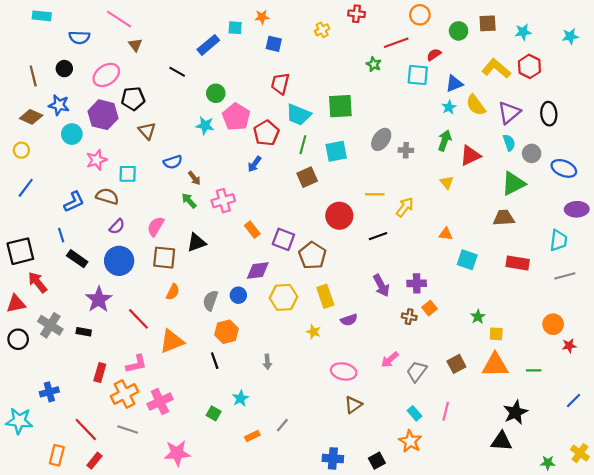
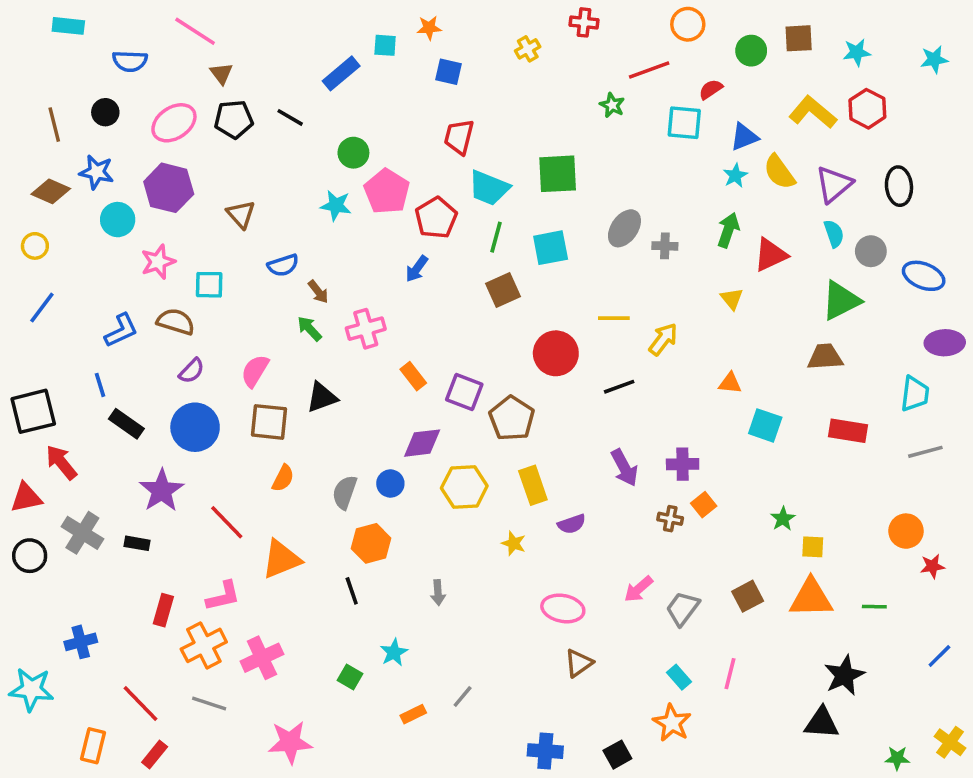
black pentagon: (133, 99) -> (234, 119), moved

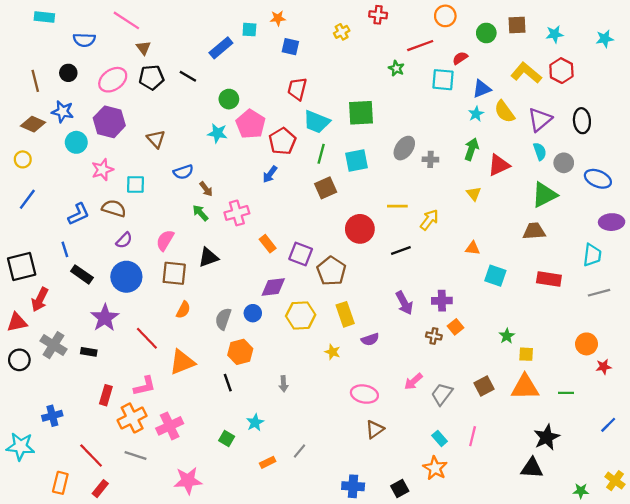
red arrow: (61, 462) -> (40, 300), turned -115

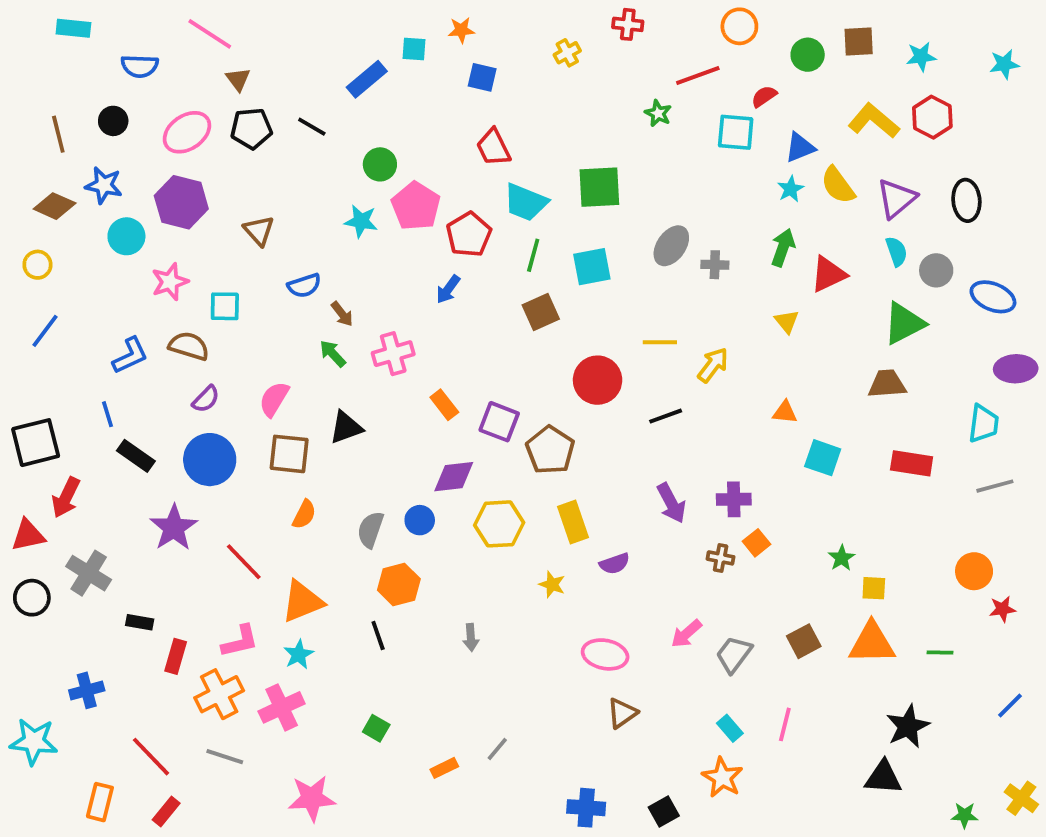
red trapezoid: (297, 89) -> (493, 147), turned -40
black rectangle: (89, 352) -> (140, 622), moved
cyan star: (255, 423) -> (299, 654), moved

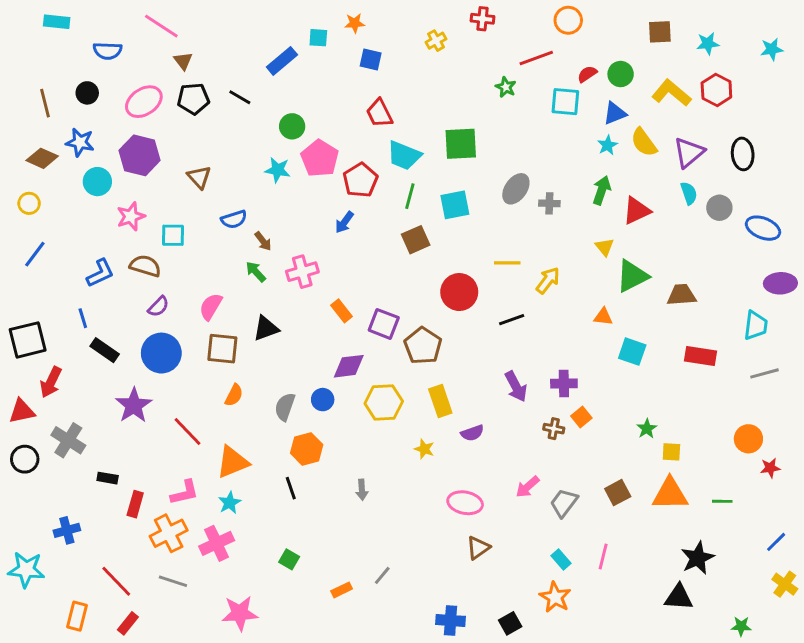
green circle: (808, 55) -> (621, 74), moved
green triangle: (904, 323) -> (632, 276), moved
yellow cross: (1021, 798) -> (785, 584), moved

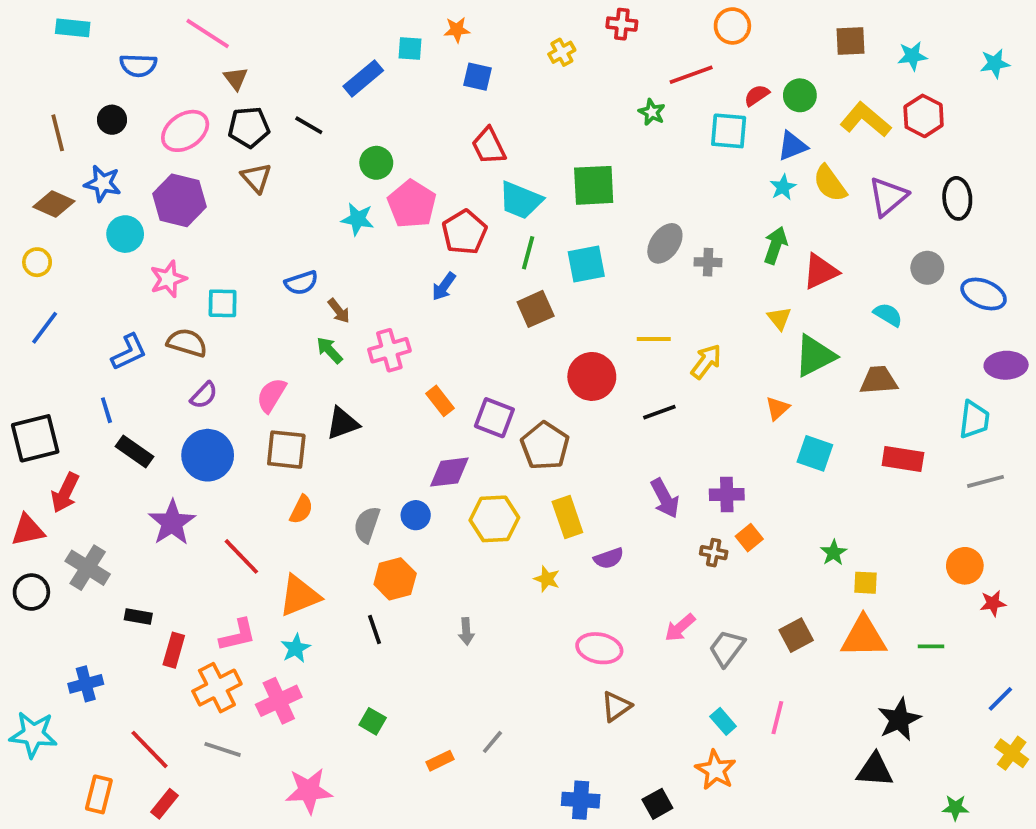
brown triangle: (199, 177) -> (256, 178), moved
cyan semicircle: (689, 193) -> (888, 315), moved, turned -40
orange triangle: (603, 317) -> (777, 408), turned -48

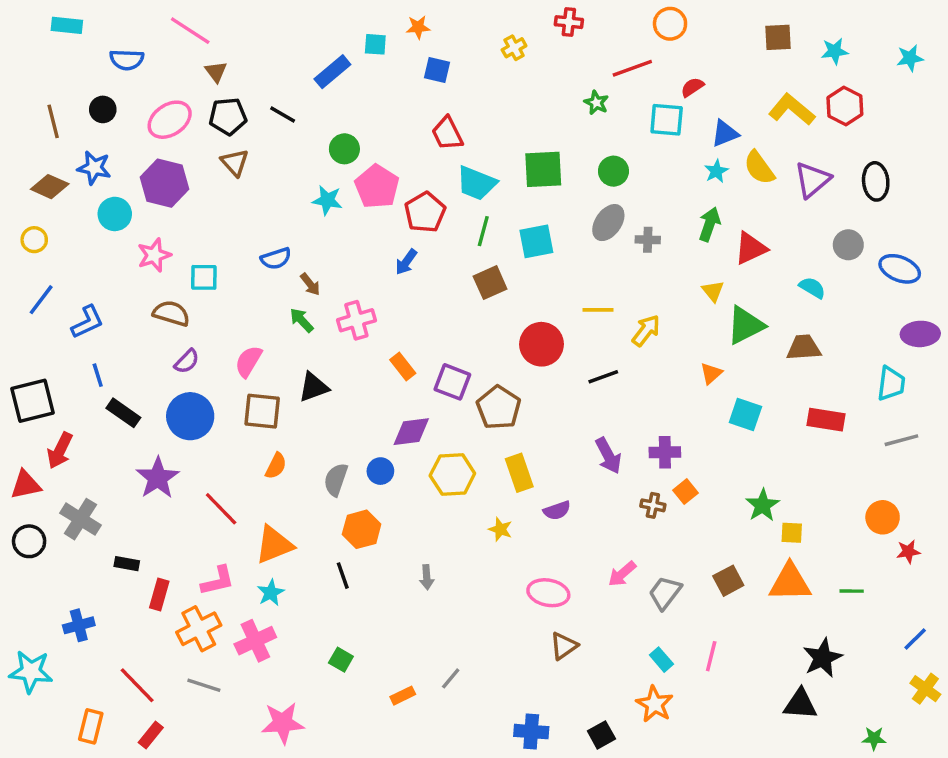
green circle: (800, 95) -> (613, 171), moved
blue L-shape: (129, 352) -> (87, 322), moved
green star: (834, 553) -> (763, 505), size x1.4

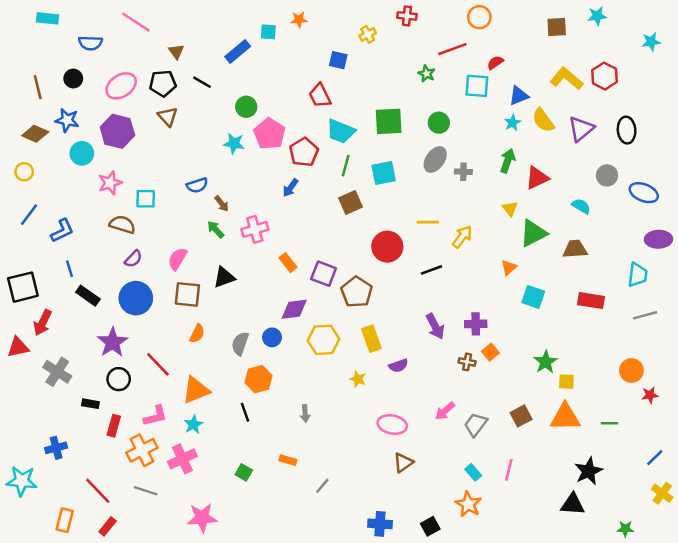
cyan star: (835, 51) -> (597, 16), moved
blue square: (437, 70) -> (338, 60), moved
brown triangle: (216, 72) -> (176, 52), moved
black circle: (29, 541) -> (119, 379), moved
orange rectangle: (403, 696) -> (288, 460), moved, turned 42

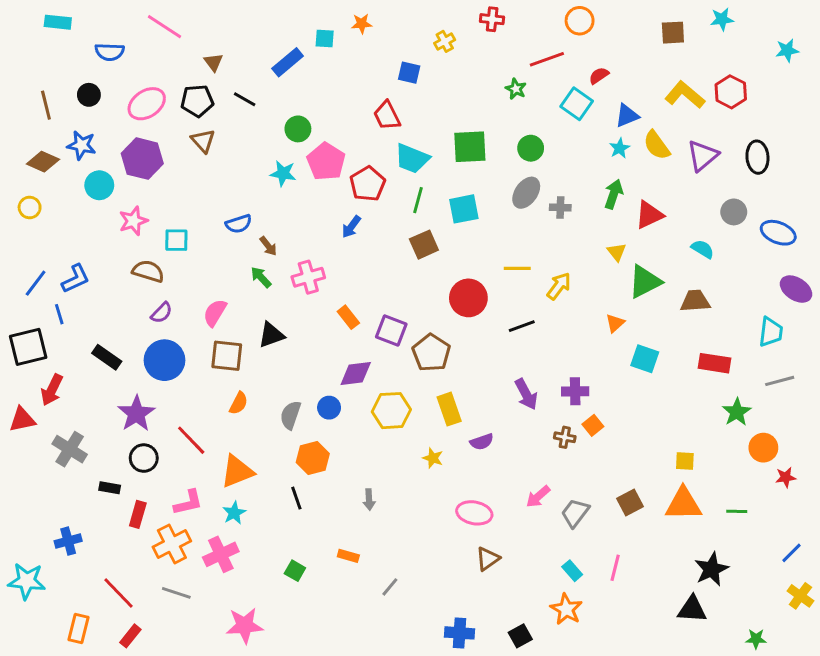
cyan square: (477, 86) -> (577, 104), turned 30
blue line: (29, 215) -> (36, 283), moved
purple ellipse: (658, 239) -> (796, 289), turned 35
blue line: (70, 269) -> (59, 314), moved
green star: (546, 362) -> (737, 412), moved

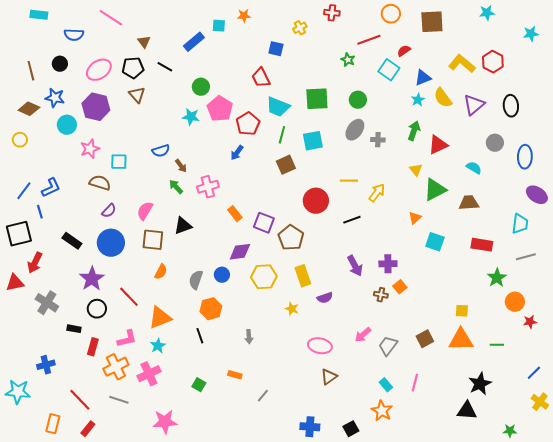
brown square: (673, 33) -> (432, 22), moved, size x1.4
blue ellipse: (778, 233) -> (525, 157), turned 70

